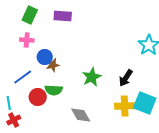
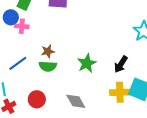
blue circle: (45, 57) -> (11, 17), moved
green semicircle: (54, 90) -> (48, 66), moved
red circle: (38, 97) -> (37, 99), moved

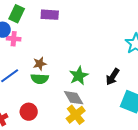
yellow cross: (120, 92) -> (76, 115), moved, turned -36
gray diamond: (76, 101) -> (74, 98), moved

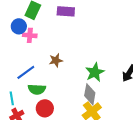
green semicircle: (40, 79) -> (37, 89), moved
gray diamond: (74, 98) -> (90, 94), turned 40

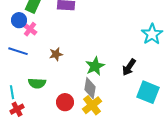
pink cross: (30, 35) -> (30, 29), turned 32
blue line: (26, 72) -> (18, 51), moved, turned 54
red circle: (45, 108) -> (65, 102), moved

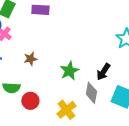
gray diamond: (90, 88) -> (91, 93), moved
red circle: (65, 102) -> (30, 101), moved

